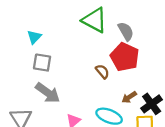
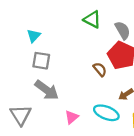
green triangle: (95, 20) -> (92, 19), size x0.7

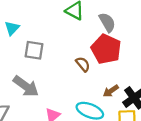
gray square: (41, 61) -> (34, 50), moved

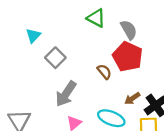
gray square: (34, 50) -> (55, 58), turned 36
gray arrow: (26, 86) -> (66, 94), moved, turned 88

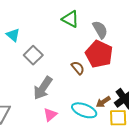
cyan triangle: (33, 36) -> (13, 35), turned -32
brown arrow: (132, 98) -> (103, 102), moved

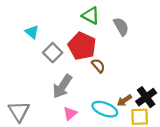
red pentagon: (99, 54) -> (82, 46), moved

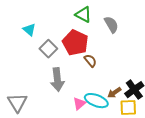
gray arrow: (62, 86) -> (57, 80), turned -40
pink triangle: (70, 113) -> (79, 104), moved

